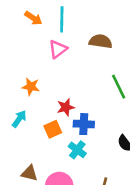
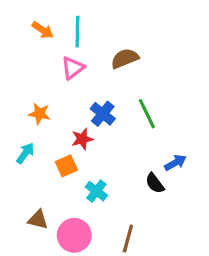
brown semicircle: (101, 41) -> (125, 58), turned -30
blue cross: (84, 124) -> (103, 114), moved, turned 36

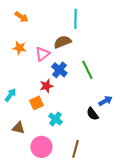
cyan line: (77, 32) -> (75, 19), moved
brown semicircle: (125, 58) -> (62, 42), moved
pink triangle: (73, 68) -> (42, 54), moved
orange star: (39, 114) -> (19, 48), moved
brown triangle: (38, 220) -> (18, 128), moved

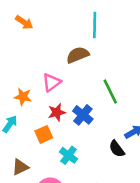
orange star: (19, 48) -> (23, 97), moved
pink triangle: (42, 54) -> (52, 82), moved
blue cross: (59, 70) -> (83, 115), moved
brown triangle: (18, 128) -> (20, 167), turned -40

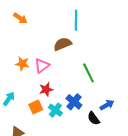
orange star: (23, 97) -> (22, 64), moved
blue cross: (83, 115) -> (74, 102), moved
cyan cross: (69, 155) -> (55, 110), moved

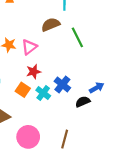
green line: (88, 73) -> (77, 37), moved
orange square: (36, 107) -> (23, 90), turned -32
black semicircle: (94, 118) -> (83, 102), turned 104

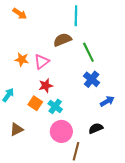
blue cross: (62, 84) -> (92, 79), moved
black semicircle: (83, 102) -> (96, 128), moved
pink circle: (28, 137) -> (61, 131), moved

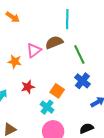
pink triangle: (42, 62) -> (34, 50), moved
red star: (46, 86) -> (28, 87), moved
orange square: (35, 103) -> (57, 91), moved

